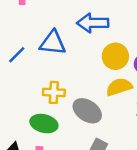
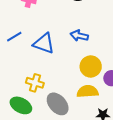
blue arrow: (93, 23) -> (79, 36), size x0.7
blue line: (17, 55) -> (14, 37), moved

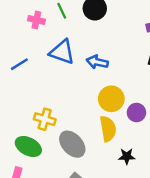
blue triangle: (44, 43) -> (62, 52), moved
yellow semicircle: (88, 91) -> (108, 129), turned 85

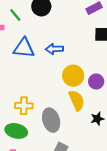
gray ellipse: (72, 144) -> (51, 120), turned 40

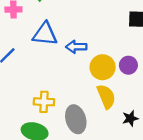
blue arrow: (54, 49) -> (76, 47), moved
purple circle: (96, 82) -> (128, 65), moved

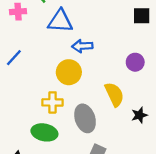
blue triangle: (45, 34) -> (60, 21), moved
yellow circle: (103, 67) -> (69, 72), moved

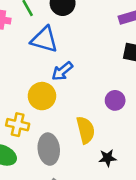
blue arrow: (82, 46) -> (62, 71), turned -48

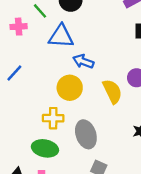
blue arrow: (62, 71) -> (83, 61), turned 72
yellow semicircle: (86, 130) -> (112, 91), moved

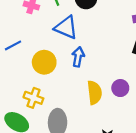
blue arrow: (83, 61) -> (78, 57), turned 60
yellow circle: (70, 88) -> (44, 62), moved

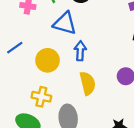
yellow semicircle: (95, 93) -> (88, 83), moved

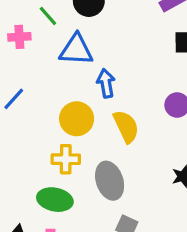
yellow circle: (48, 60) -> (77, 119), moved

